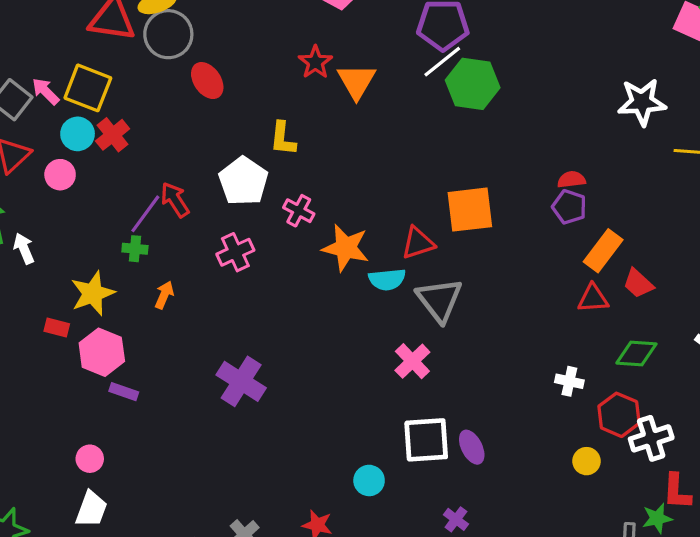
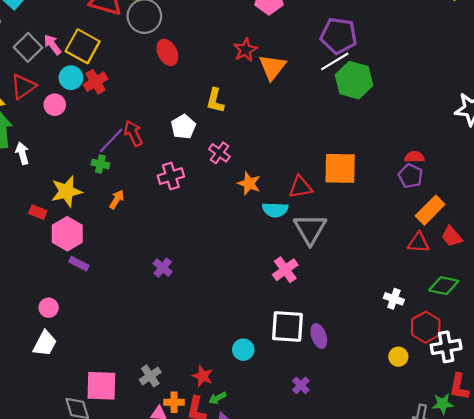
white pentagon: (243, 181) -> (183, 127), size x0.7
orange star: (346, 248) -> (249, 183), size x0.7
purple cross: (241, 381) -> (163, 268), size x0.6

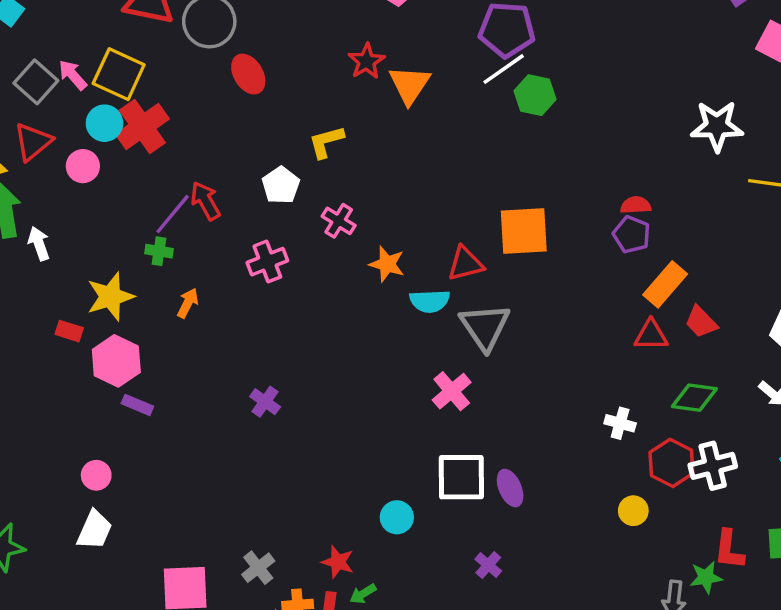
green hexagon: (354, 80) -> (535, 95), size x0.7
red cross: (96, 82) -> (142, 126), size x1.4
yellow L-shape: (215, 101) -> (326, 142), turned 65
white cross: (446, 347) -> (713, 466), moved

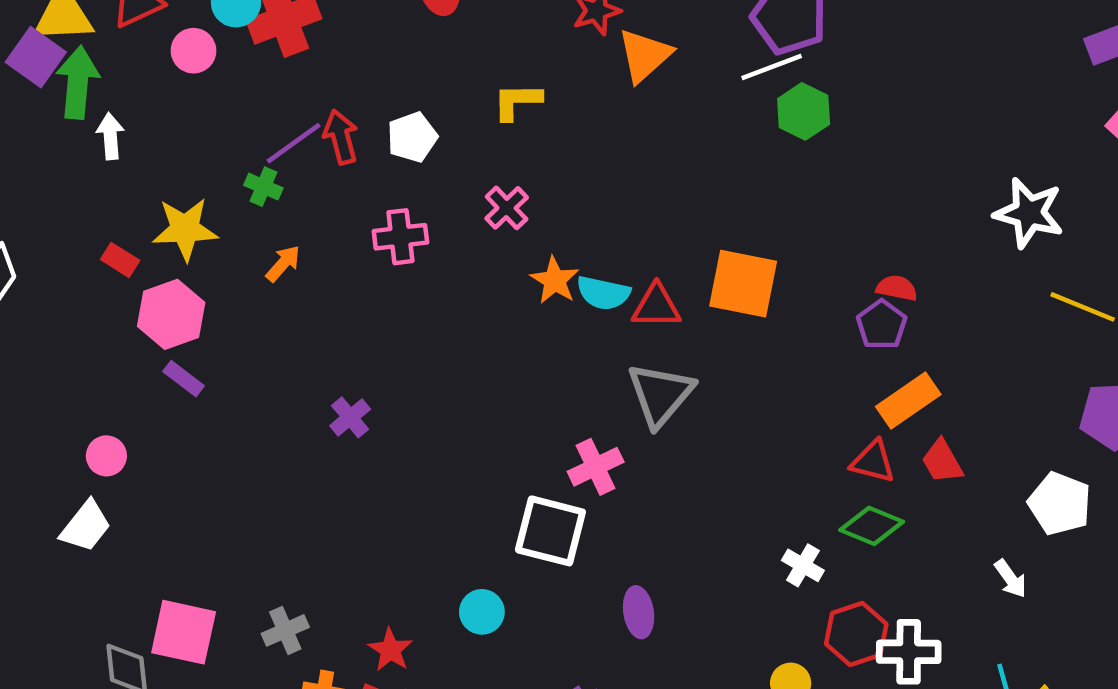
white pentagon: (281, 185) -> (412, 137), moved
cyan semicircle: (430, 301) -> (603, 293), moved
green diamond: (694, 398) -> (872, 526), moved
white square: (461, 477) -> (550, 531), moved

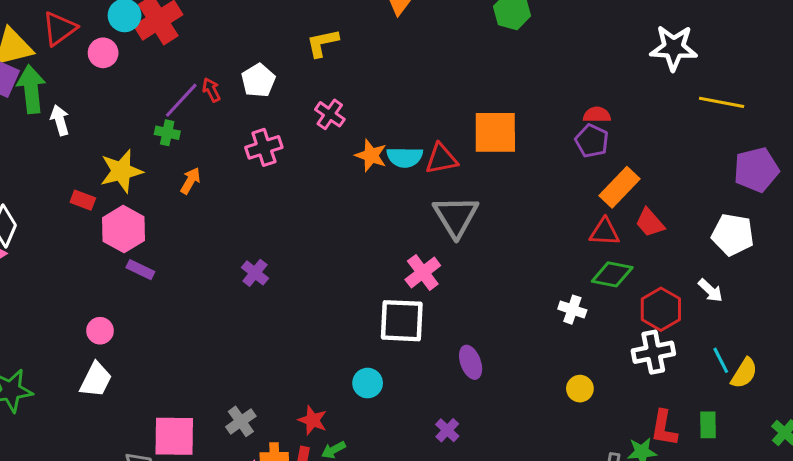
red arrow: (341, 137) -> (211, 90), size x0.7
red hexagon: (856, 634) -> (661, 309), moved

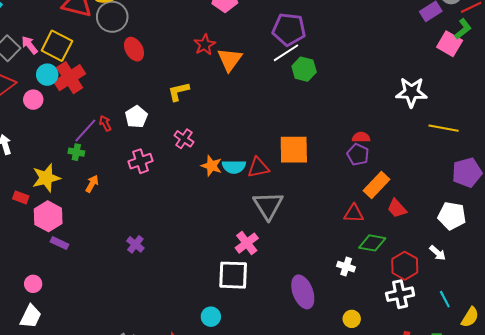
red triangle: (604, 232) -> (354, 214), moved
purple ellipse: (471, 362) -> (303, 292), moved, size x1.5
yellow semicircle: (744, 373) -> (470, 317), moved

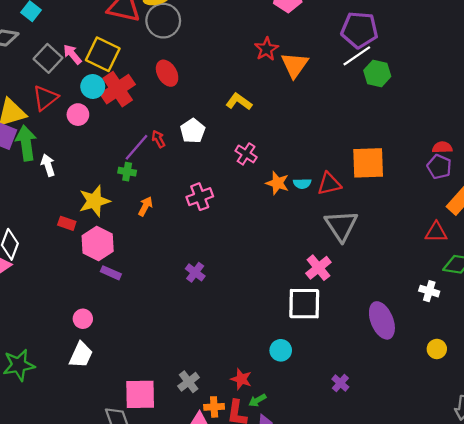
red ellipse: (134, 49) -> (167, 73), moved
yellow L-shape: (179, 91) -> (239, 102), turned 50
pink cross: (140, 161) -> (200, 197), moved
cyan semicircle: (234, 167) -> (302, 184), size x0.7

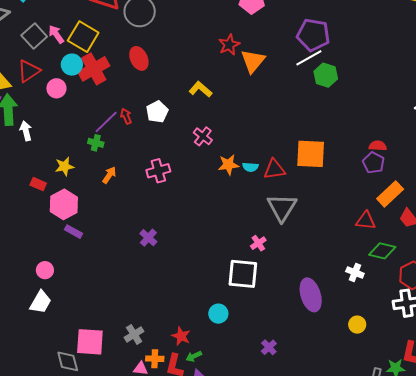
orange star: (277, 183) -> (228, 165), turned -30
yellow star: (94, 201) -> (64, 166), size x0.7
pink cross: (318, 268) -> (258, 243), size x0.7

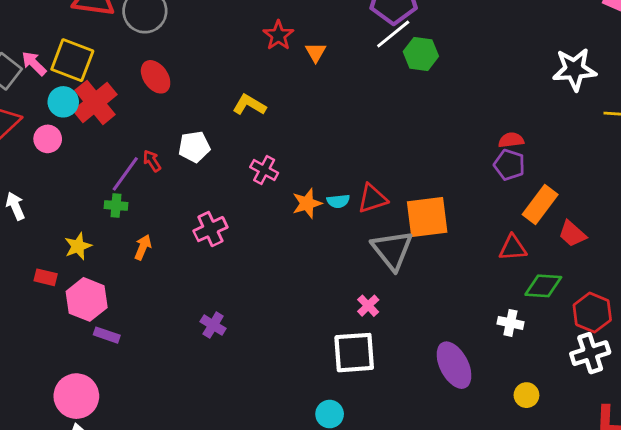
orange triangle: (253, 61) -> (316, 52), size x0.6
white pentagon: (157, 112) -> (194, 147), turned 30
orange square: (311, 154) -> (427, 217), moved
pink circle: (45, 270) -> (76, 396), size x1.8

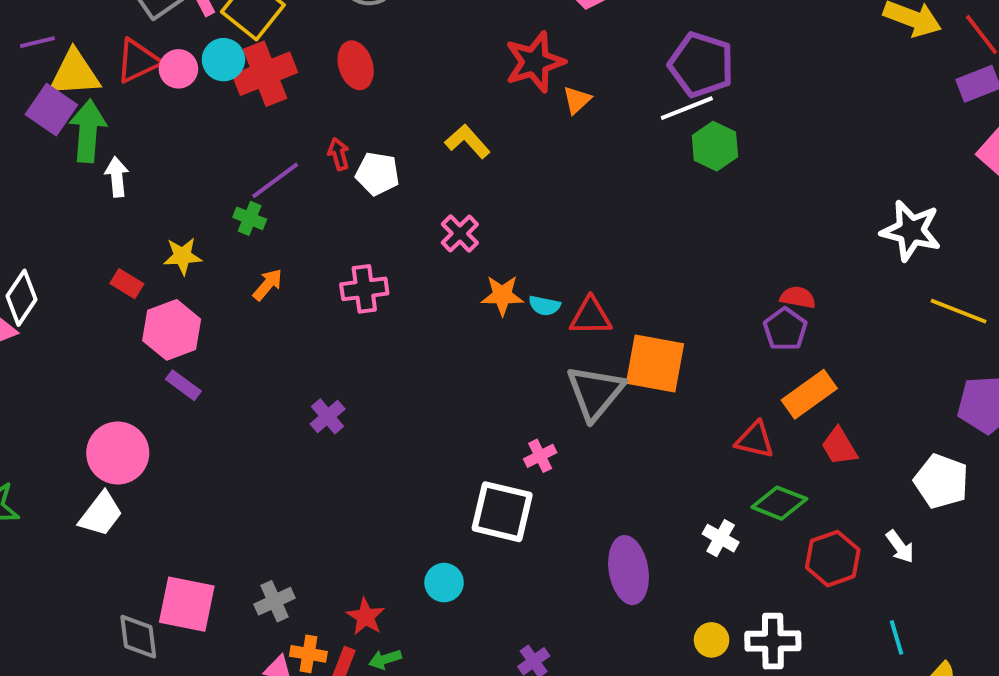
red star: (278, 35) -> (535, 62), size x1.4
pink circle: (48, 139) -> (178, 69), moved
red arrow: (152, 161) -> (339, 154), moved
white cross: (590, 353) -> (773, 641), moved

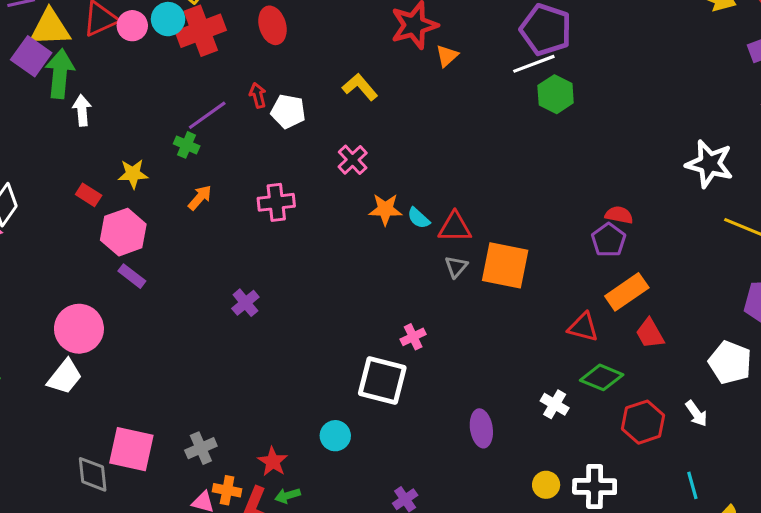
cyan semicircle: (544, 306) -> (419, 218), turned 30
gray triangle: (595, 392) -> (456, 267), moved, size x0.5
purple ellipse: (629, 570) -> (481, 428), size x0.7

